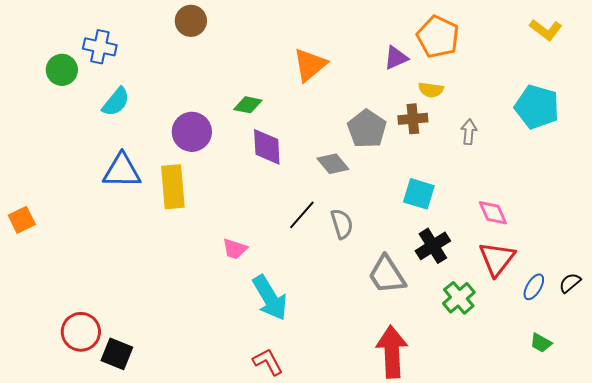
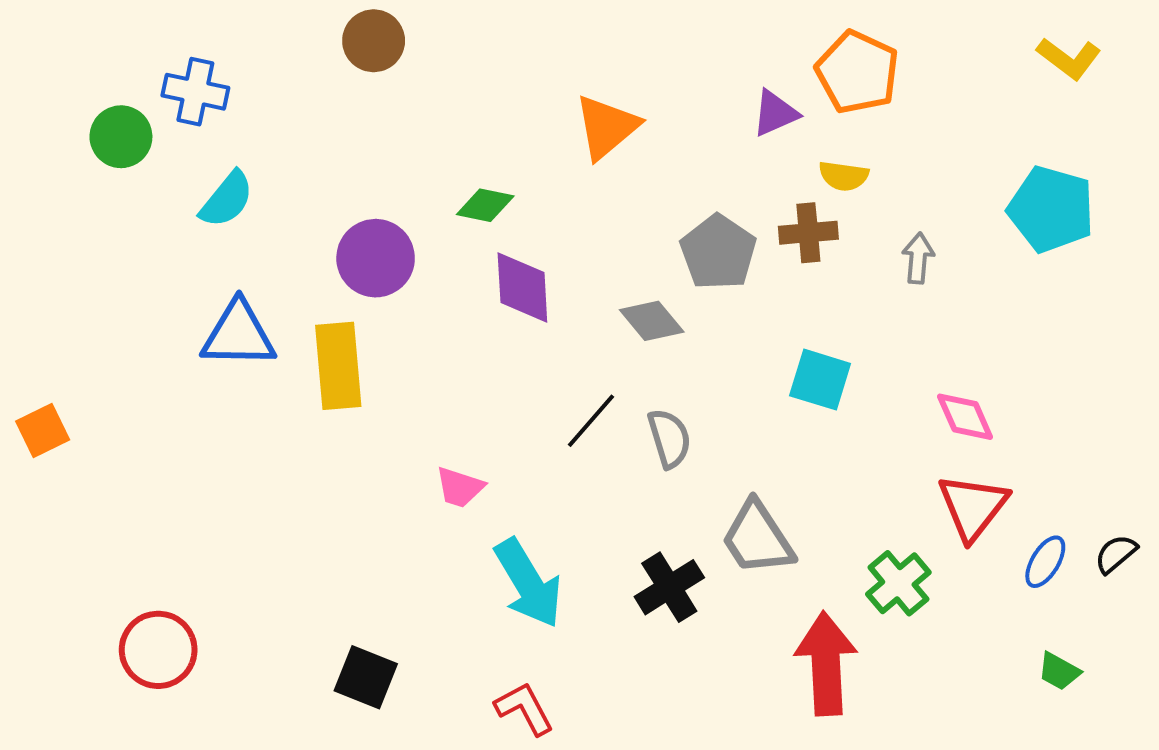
black cross: (433, 246) -> (669, 587), moved
red arrow: (392, 352) -> (826, 664), moved
black square: (117, 354) -> (366, 677), moved

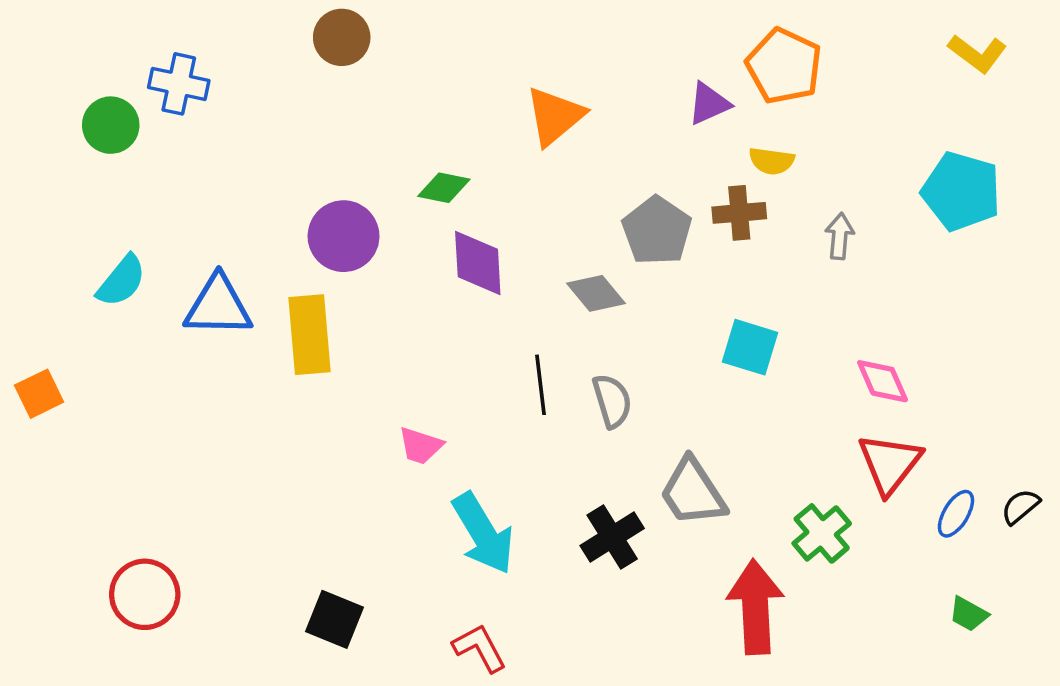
cyan semicircle: (227, 199) -> (121, 281), moved
black line: (591, 421) -> (540, 385), turned -48

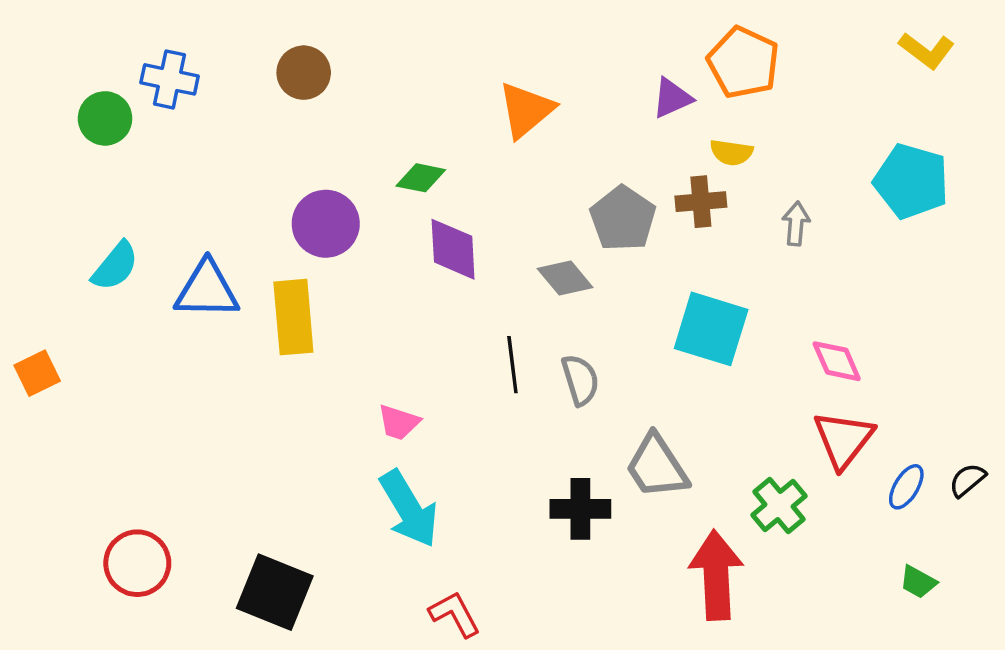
brown circle: (342, 37) -> (304, 73), moved
cyan square: (750, 347) -> (711, 329), size x1.4
cyan arrow: (483, 533) -> (409, 509), moved
black cross: (612, 537) -> (580, 509), turned 32
black square: (335, 619) -> (275, 592), moved, size x1.4

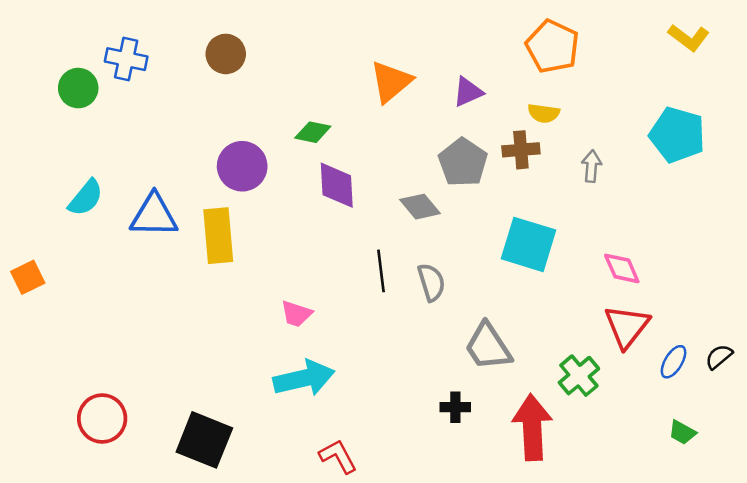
purple triangle: (672, 98) -> (468, 92), moved
cyan arrow: (409, 509) -> (304, 378), turned -72
black cross: (580, 509) -> (455, 407), moved, size x0.7

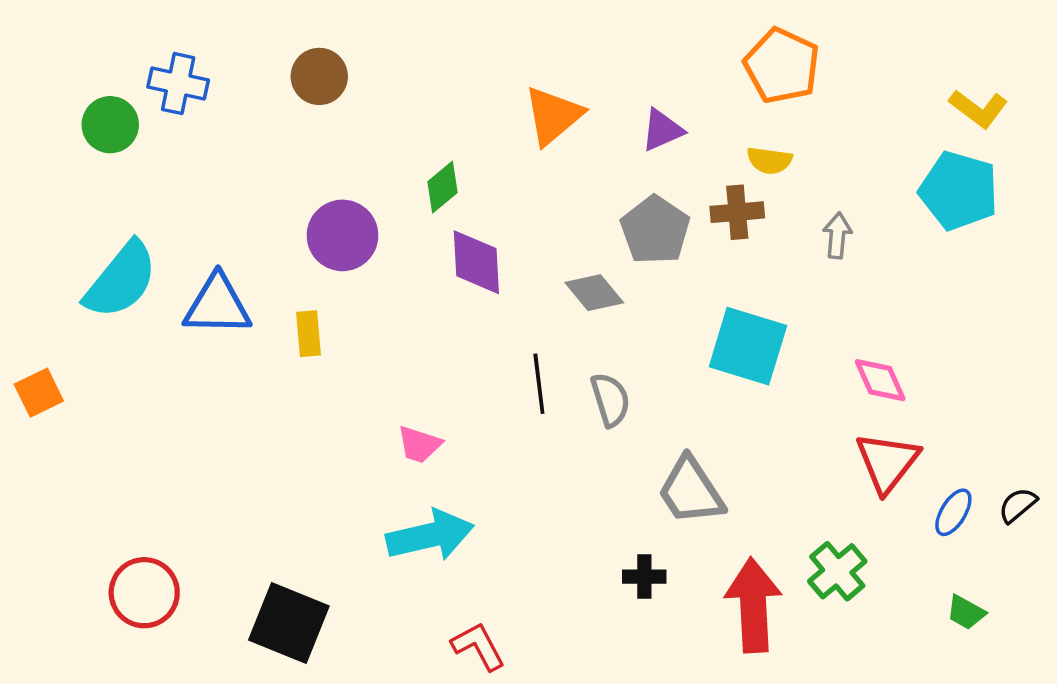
yellow L-shape: (689, 38) -> (978, 109), moved
green diamond: (313, 132) -> (443, 187), turned -51
cyan semicircle: (86, 198) -> (121, 280), size x1.5
yellow rectangle: (218, 236) -> (309, 334), size x0.6
green cross: (579, 376) -> (837, 571), moved

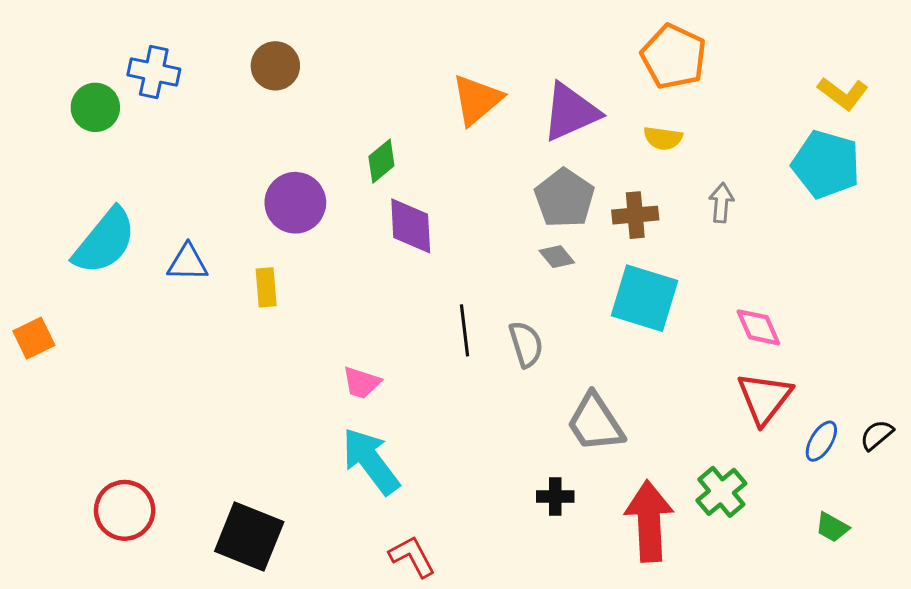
purple triangle: (662, 130) -> (571, 112), size x1.6
brown cross: (737, 212) -> (635, 215), moved
gray diamond: (594, 293) -> (557, 257), moved, size x0.7
blue triangle: (217, 305) -> (188, 263), size x0.7
cyan arrow: (430, 536) -> (371, 461), turned -114

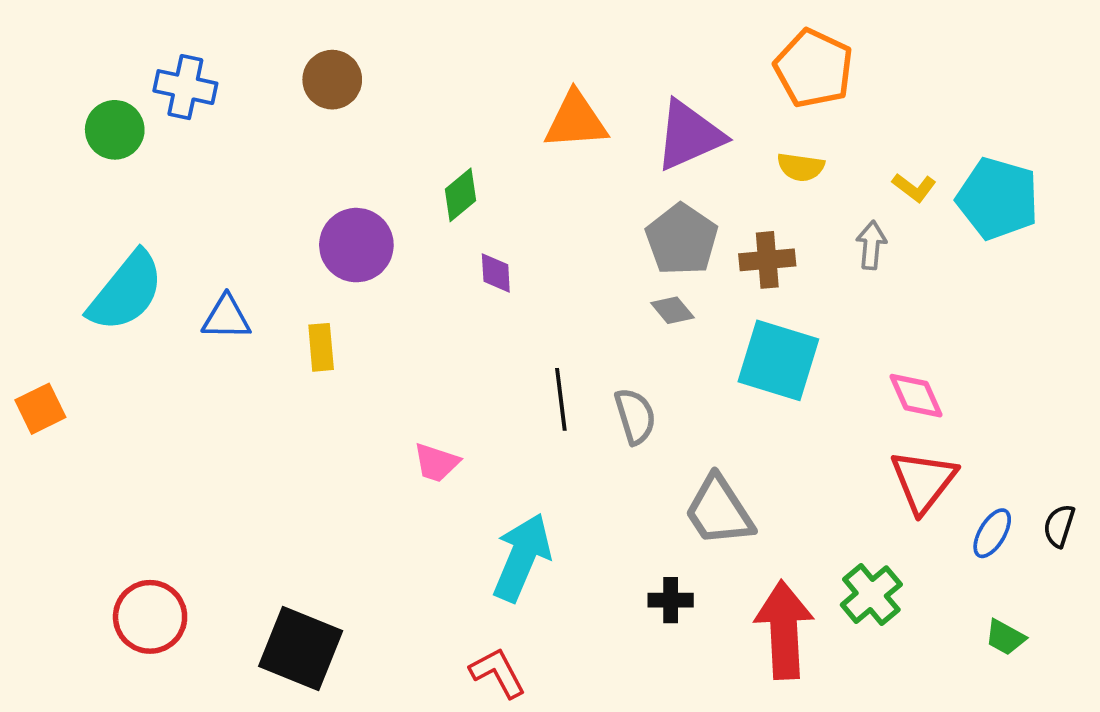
yellow L-shape: (843, 94) -> (914, 187), moved, size x0.7
orange triangle: (477, 100) -> (576, 121), turned 36
purple diamond: (411, 226) -> (496, 273), size x0.6
black semicircle: (877, 435) -> (1059, 526), turned -32
cyan arrow: (371, 461) -> (522, 557), moved, turned 60

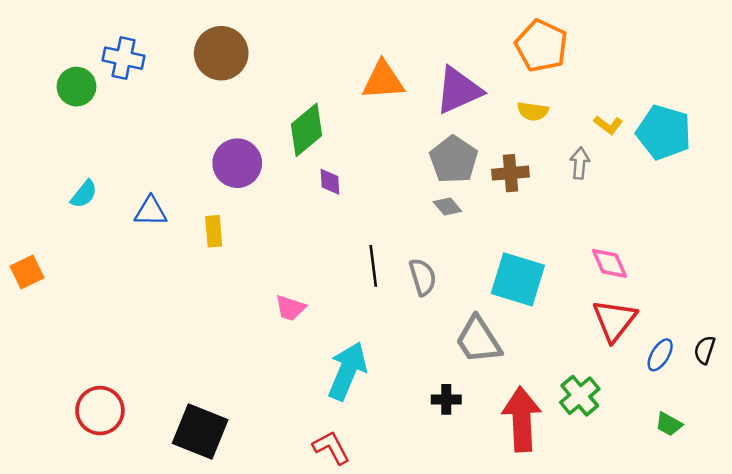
brown circle: (332, 80) -> (221, 53), size x1.4
green diamond: (461, 195) -> (306, 130), size x1.5
cyan semicircle: (126, 292) -> (84, 194), size x0.5
cyan square: (778, 360) -> (518, 279), moved

